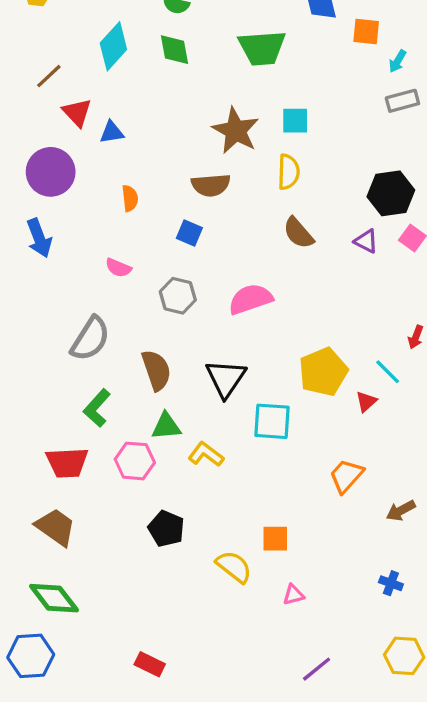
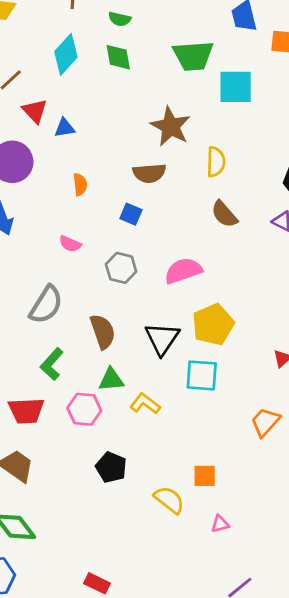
cyan square: (295, 121) -> (236, 87), moved, size x1.5
yellow pentagon: (323, 372) -> (213, 324), moved

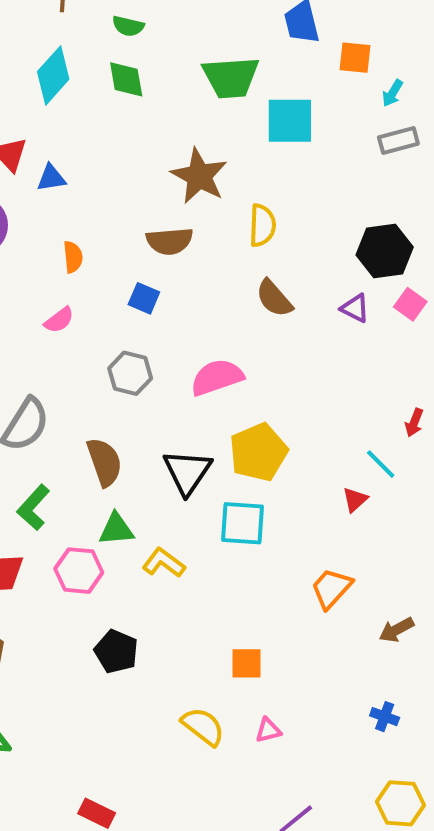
pink semicircle: (70, 244) -> (59, 320), moved, turned -60
yellow semicircle: (169, 500) -> (203, 726), moved

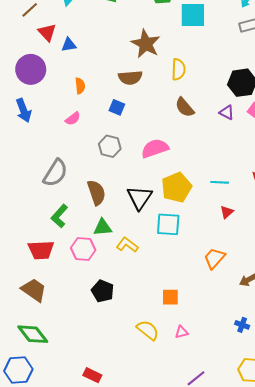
cyan line: (381, 464) -> (220, 182), moved, turned -42

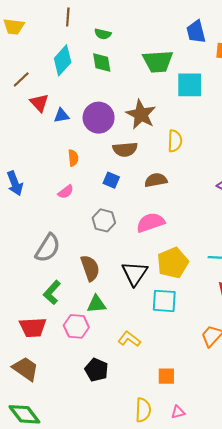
purple circle: (31, 69) -> (99, 118), moved
brown semicircle: (185, 107) -> (156, 180), moved, turned 120
yellow L-shape: (127, 245) -> (129, 339), moved
yellow semicircle: (148, 330) -> (143, 410), turned 55

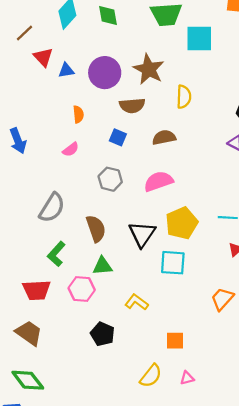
yellow semicircle: (143, 410) -> (151, 376), turned 35

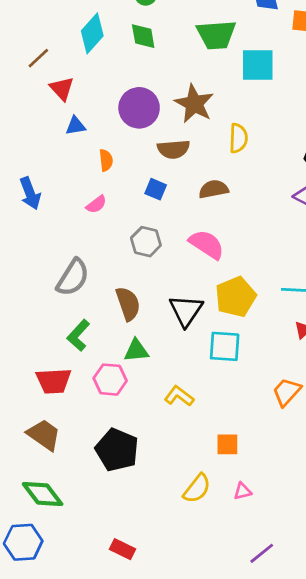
blue triangle: (66, 70) -> (76, 126), moved
pink semicircle: (159, 181) -> (207, 244), turned 52
black pentagon: (103, 334) -> (117, 450), moved, size x1.4

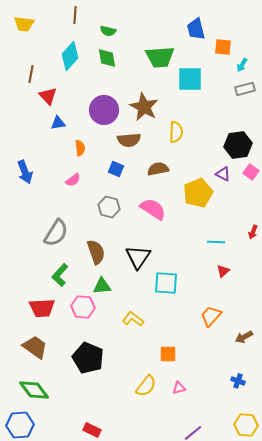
brown line: (38, 58) -> (31, 74), turned -36
yellow pentagon: (236, 297) -> (198, 193), moved

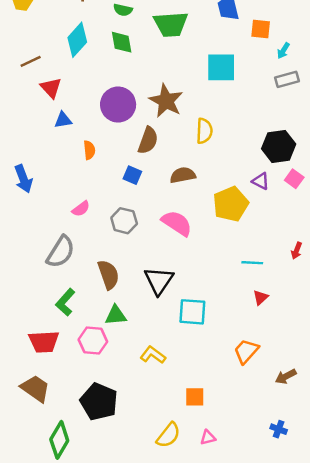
green trapezoid: (160, 57) -> (171, 24), moved
brown line: (31, 74) -> (31, 61), turned 54
brown semicircle: (129, 140) -> (148, 140), turned -65
pink semicircle: (73, 180) -> (81, 209), moved
green diamond: (34, 390) -> (59, 440), moved, turned 68

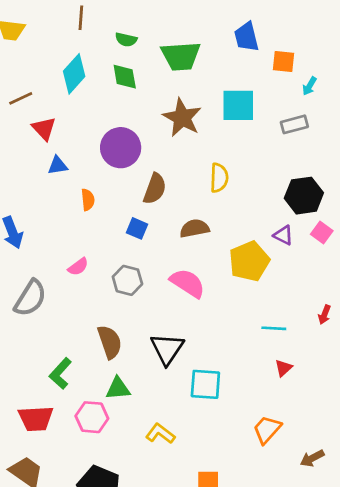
gray rectangle: (287, 79) -> (294, 124), moved
brown star: (166, 101) -> (182, 118), moved
gray semicircle: (61, 252) -> (30, 298), moved

